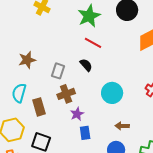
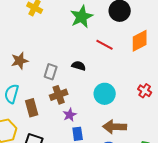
red line: (93, 43) -> (105, 45), moved
black semicircle: (86, 65) -> (79, 66), turned -32
brown arrow: (122, 126) -> (115, 127), size x1.6

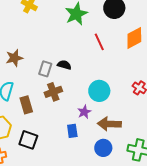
red line: (105, 45) -> (99, 42), turned 36
black semicircle: (79, 66) -> (64, 65), moved
purple star: (70, 115) -> (84, 112), moved

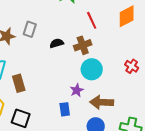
black semicircle: (64, 65) -> (57, 43), turned -32
gray rectangle: (45, 69) -> (30, 29), moved
brown cross: (53, 92) -> (83, 45), moved

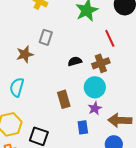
gray rectangle: (30, 29) -> (46, 37), moved
cyan circle: (92, 69) -> (95, 87), moved
brown rectangle: (19, 83) -> (64, 99), moved

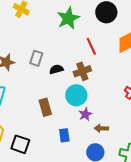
gray rectangle: (46, 37) -> (36, 58), moved
purple star: (95, 108) -> (85, 114), moved
brown arrow: (120, 120) -> (101, 128), size x0.6

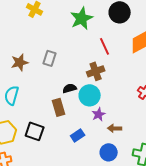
black semicircle: (56, 69) -> (70, 88), moved
blue rectangle: (64, 135) -> (78, 135), turned 64
black square: (20, 144) -> (35, 131), moved

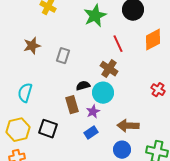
brown star: (20, 62) -> (32, 46), moved
brown cross: (96, 71) -> (109, 69), turned -36
purple star: (99, 114) -> (93, 112), moved
brown arrow: (115, 128) -> (128, 126), size x1.5

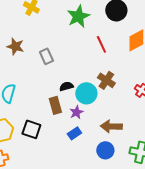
brown star: (32, 46) -> (15, 46), turned 30
gray rectangle: (63, 56) -> (46, 56), turned -42
brown cross: (109, 69) -> (106, 80), moved

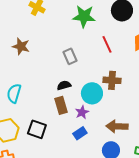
green star: (78, 16) -> (84, 16), turned 30
gray rectangle: (46, 56) -> (70, 56), moved
brown cross: (106, 80) -> (112, 80), turned -30
black semicircle: (66, 86) -> (64, 85), moved

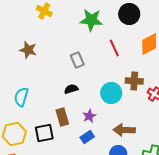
brown cross: (112, 80) -> (134, 81), moved
cyan circle: (92, 93) -> (111, 93), moved
brown rectangle: (61, 105) -> (62, 117), moved
black square: (37, 129) -> (44, 133), turned -30

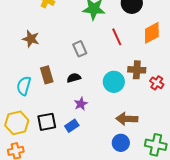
purple star: (89, 116) -> (81, 104), moved
brown rectangle: (62, 117) -> (47, 75), moved
blue rectangle: (87, 137) -> (72, 126), moved

